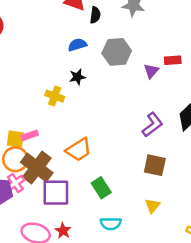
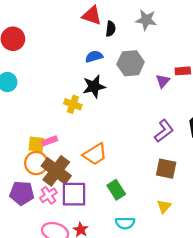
black star: (77, 77) -> (94, 86), size x1.5
pink cross: (15, 183) -> (48, 195), moved

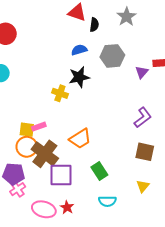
gray star: (146, 20) -> (127, 17), turned 30
pink cross: (48, 195) -> (18, 189), moved

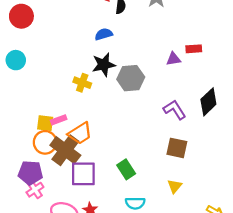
gray hexagon: (112, 56) -> (131, 78), moved
purple triangle: (142, 72) -> (173, 59), turned 40
purple L-shape: (143, 117) -> (175, 110), turned -85
orange trapezoid: (80, 139) -> (80, 133), moved

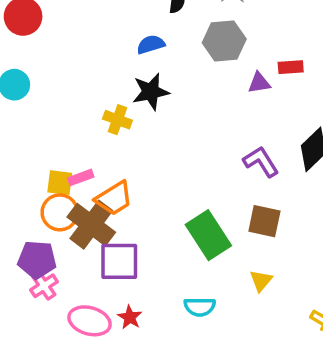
gray hexagon: (131, 78) -> (224, 41), moved
green rectangle: (126, 169) -> (208, 235), moved, size x1.5

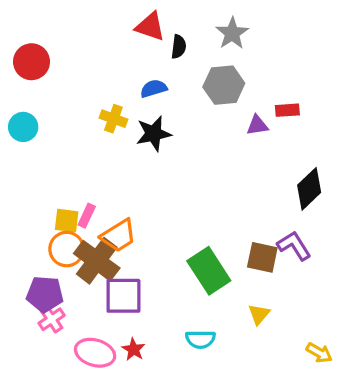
yellow cross: (117, 120) -> (113, 119), moved
purple L-shape: (261, 162) -> (294, 246), moved
pink rectangle: (81, 177) -> (87, 216), turned -45

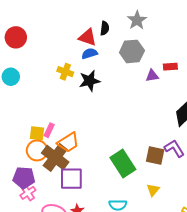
red triangle: (150, 27) -> (88, 37), moved

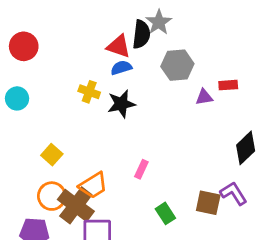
gray star: (137, 20) -> (159, 22), moved
black semicircle: (105, 28) -> (141, 34), size x1.5
pink rectangle: (49, 130) -> (141, 169), moved
yellow square: (37, 133) -> (52, 155), moved, turned 35
green rectangle: (123, 164) -> (165, 213), size x0.6

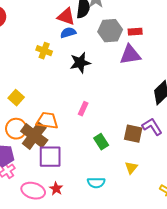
red rectangle: (228, 85) -> (135, 32), moved
purple triangle: (204, 97) -> (130, 55), size x1.6
black star: (121, 104) -> (80, 63), moved
orange trapezoid: (93, 185) -> (47, 121), turned -140

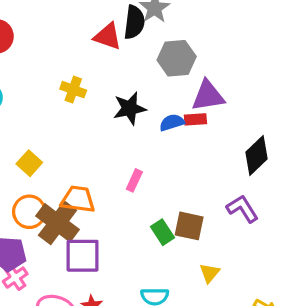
red rectangle: (135, 32) -> (195, 119), moved
blue semicircle: (68, 33) -> (172, 122), moved
brown square: (133, 134) -> (189, 226), moved

